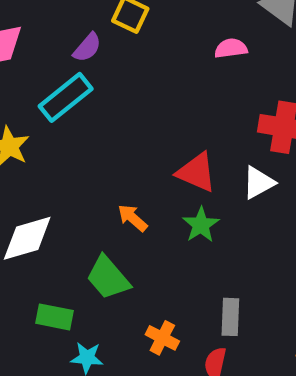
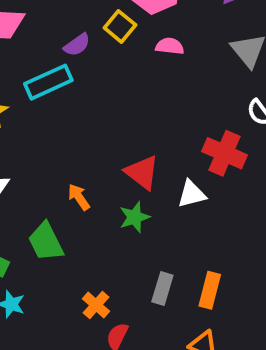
pink semicircle: (231, 48) -> (170, 46), moved
gray rectangle: (230, 317) -> (162, 289), moved
orange cross: (162, 338) -> (96, 305), moved

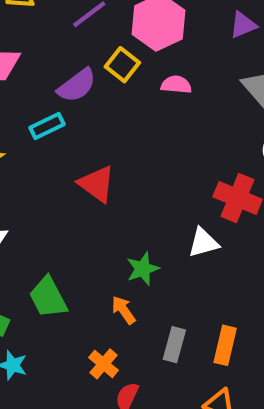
purple semicircle: (77, 45) -> (77, 85), size x1.4
cyan rectangle: (48, 82) -> (47, 126), size x0.7
red triangle: (142, 172) -> (97, 184), moved
orange arrow: (79, 197) -> (123, 310), moved

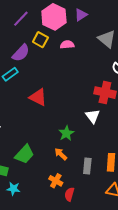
purple triangle: (243, 25) -> (81, 15), moved
white triangle: (203, 243) -> (93, 116), turned -42
green trapezoid: (48, 297) -> (24, 154), turned -100

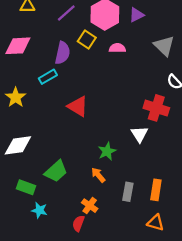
purple semicircle: (21, 53) -> (62, 53), turned -36
red semicircle: (69, 194) -> (78, 223), moved

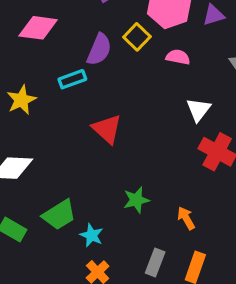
white triangle: (139, 134) -> (198, 110), moved
orange arrow: (98, 175) -> (186, 218), moved
cyan star: (39, 210) -> (92, 235), moved

